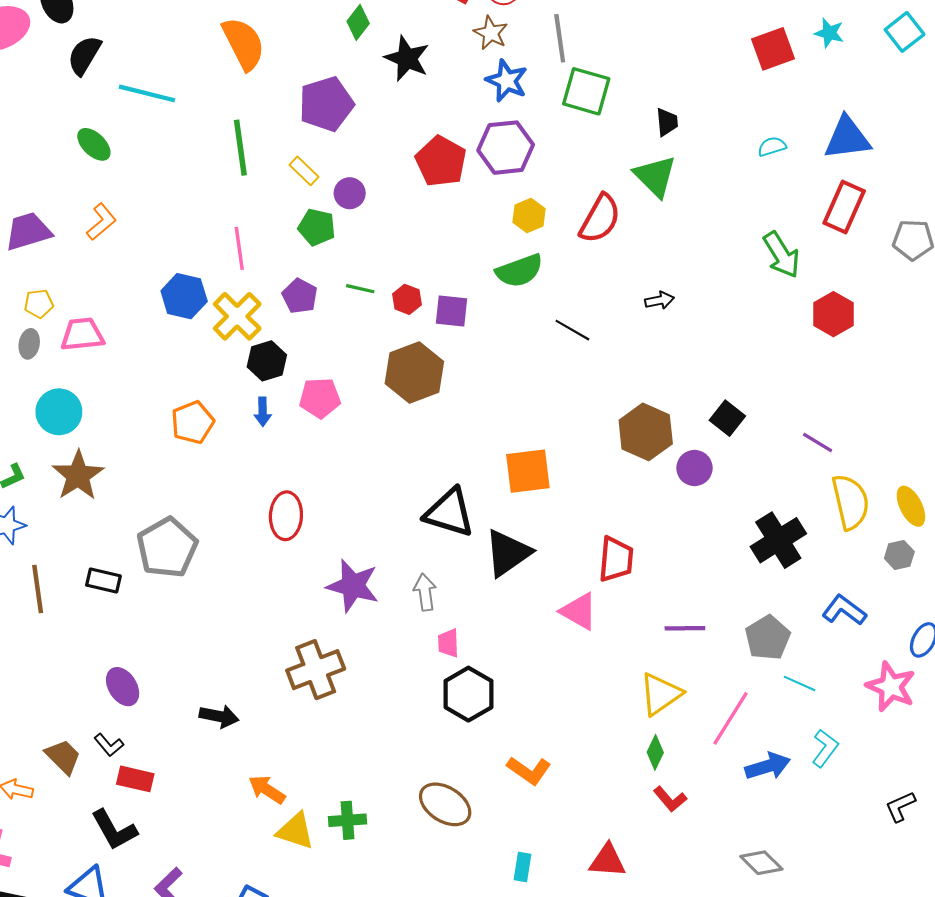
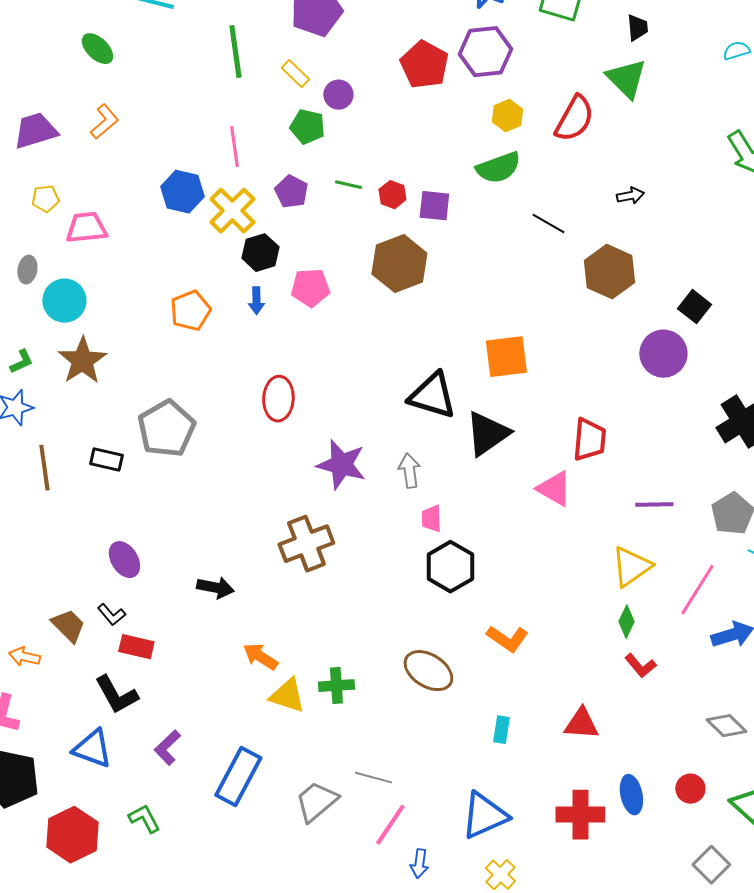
gray ellipse: (29, 344) -> (27, 270), moved
brown hexagon: (646, 432) -> (609, 272), moved
purple circle: (694, 468) -> (663, 354), size x1.4

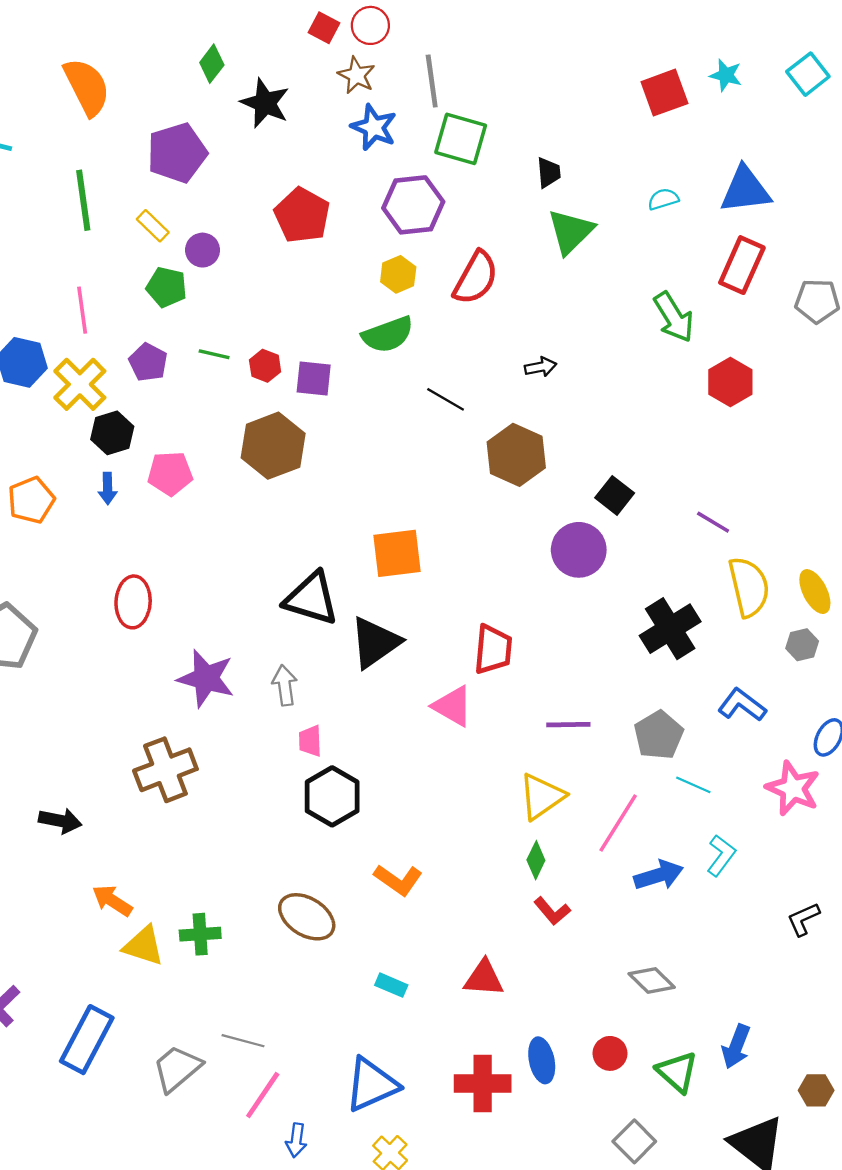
purple hexagon: (485, 52) -> (413, 205), moved
green triangle: (626, 79) -> (571, 232), moved, turned 30
cyan rectangle: (501, 730) -> (391, 985), turned -76

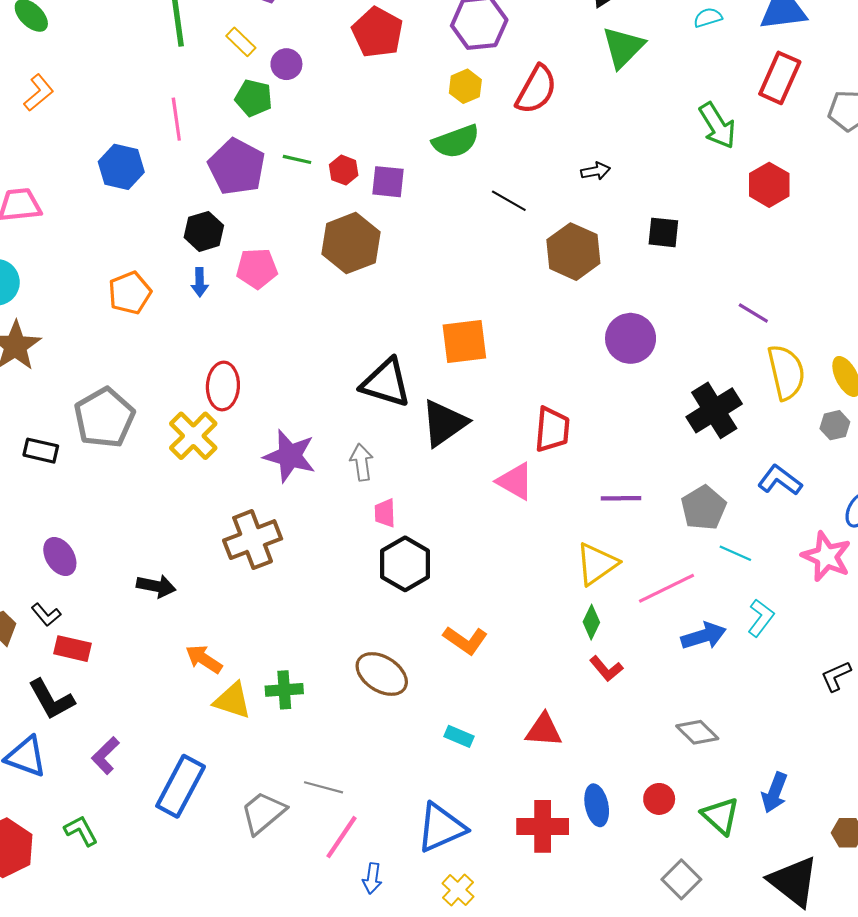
purple pentagon: (148, 362) -> (237, 167), size x1.6
yellow cross: (80, 384) -> (193, 436), moved
black square: (615, 495) -> (663, 232), moved, turned -32
pink line: (618, 823) -> (667, 588), turned 32

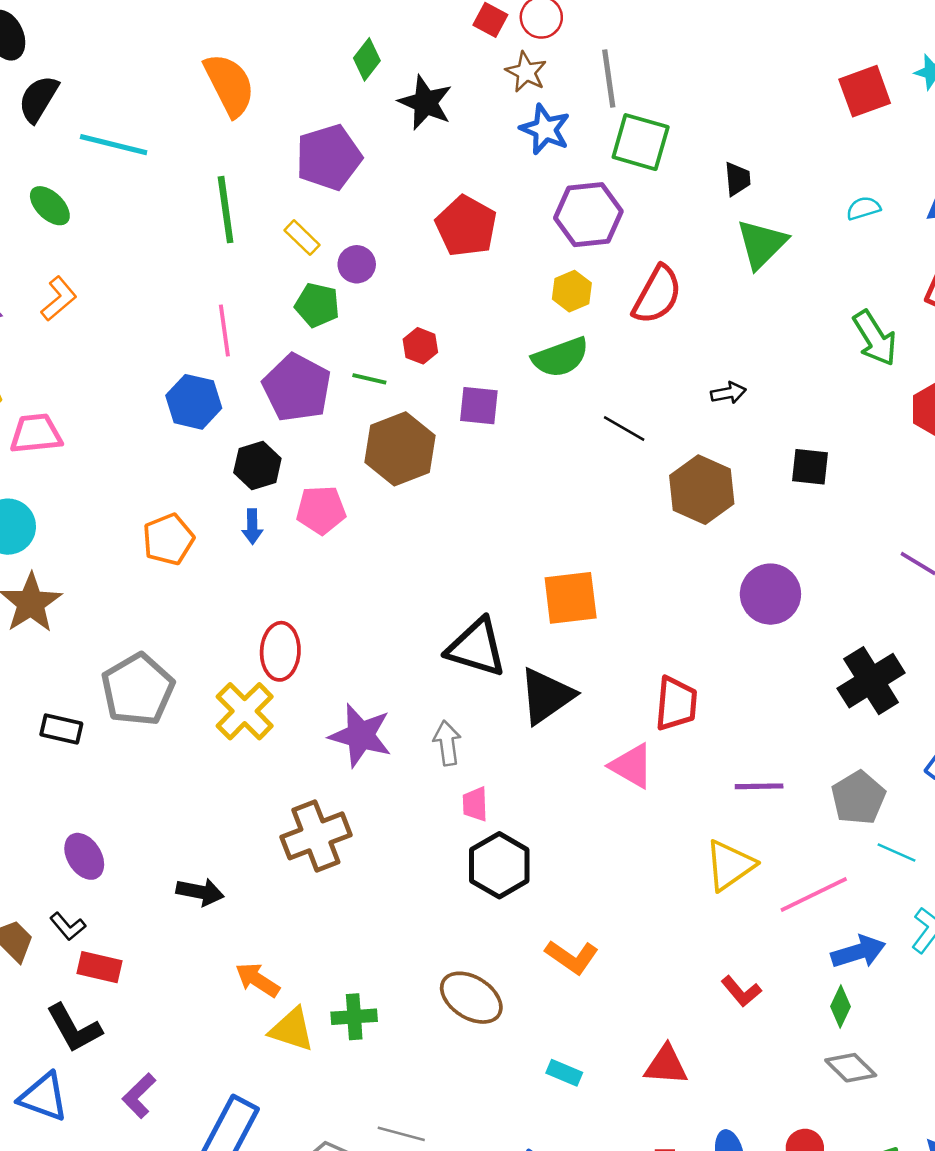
blue hexagon: (121, 167) -> (194, 402), moved
red hexagon: (344, 170) -> (420, 346), moved
brown hexagon: (351, 243) -> (400, 449), moved
green diamond: (591, 622) -> (841, 1007), moved

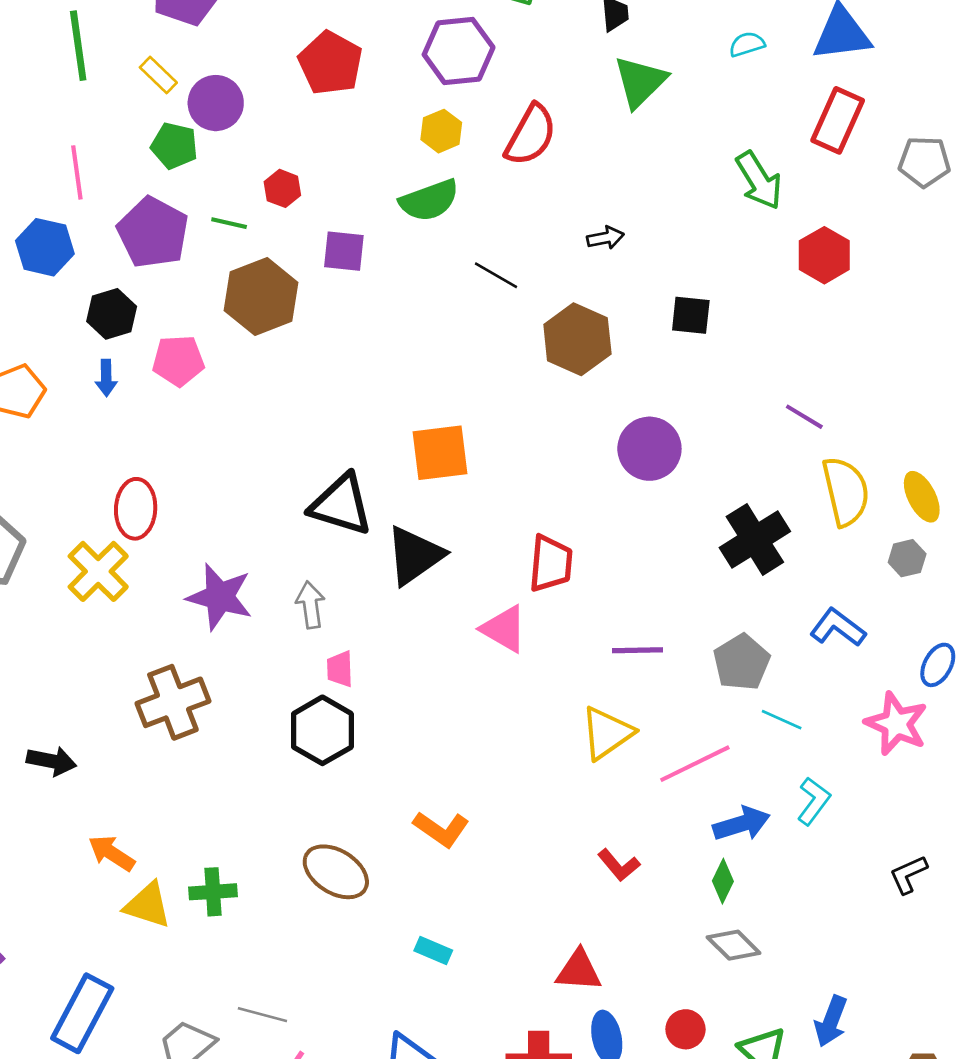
purple circle: (357, 264) -> (216, 103), size x1.4
black hexagon: (499, 865) -> (322, 730), moved
red triangle: (666, 1065) -> (579, 971), moved

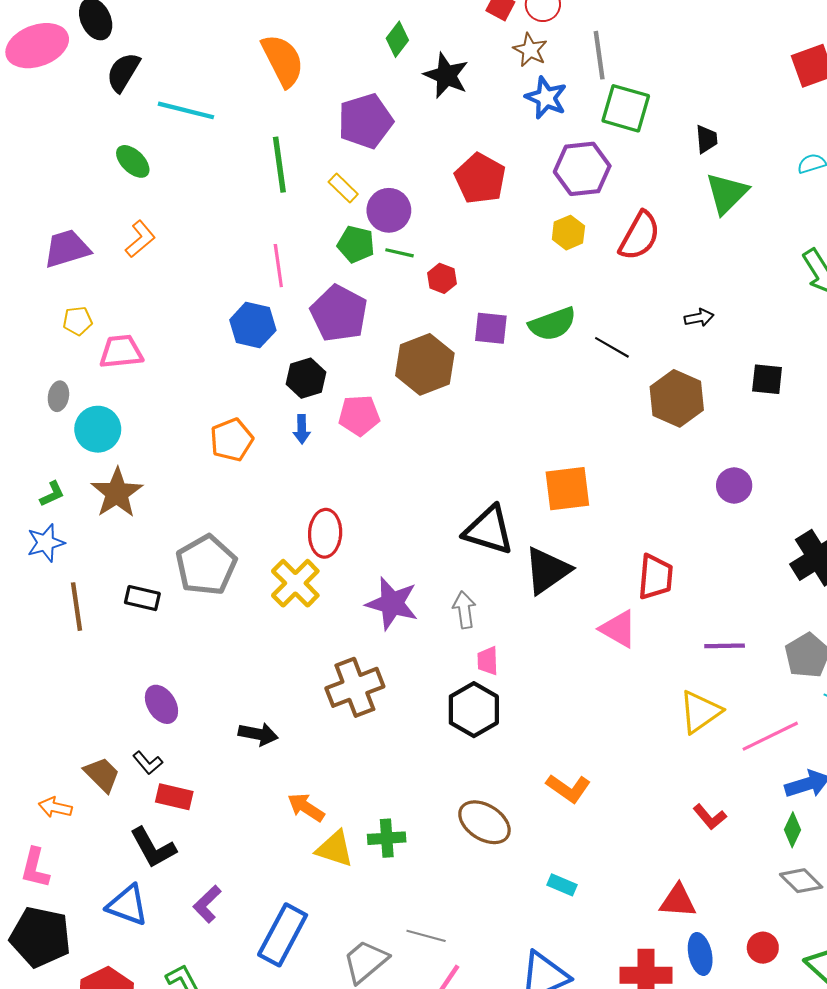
green semicircle: (429, 200) -> (552, 324), moved
green line: (229, 223) -> (399, 253), moved
purple circle: (649, 449) -> (734, 485), size x0.7

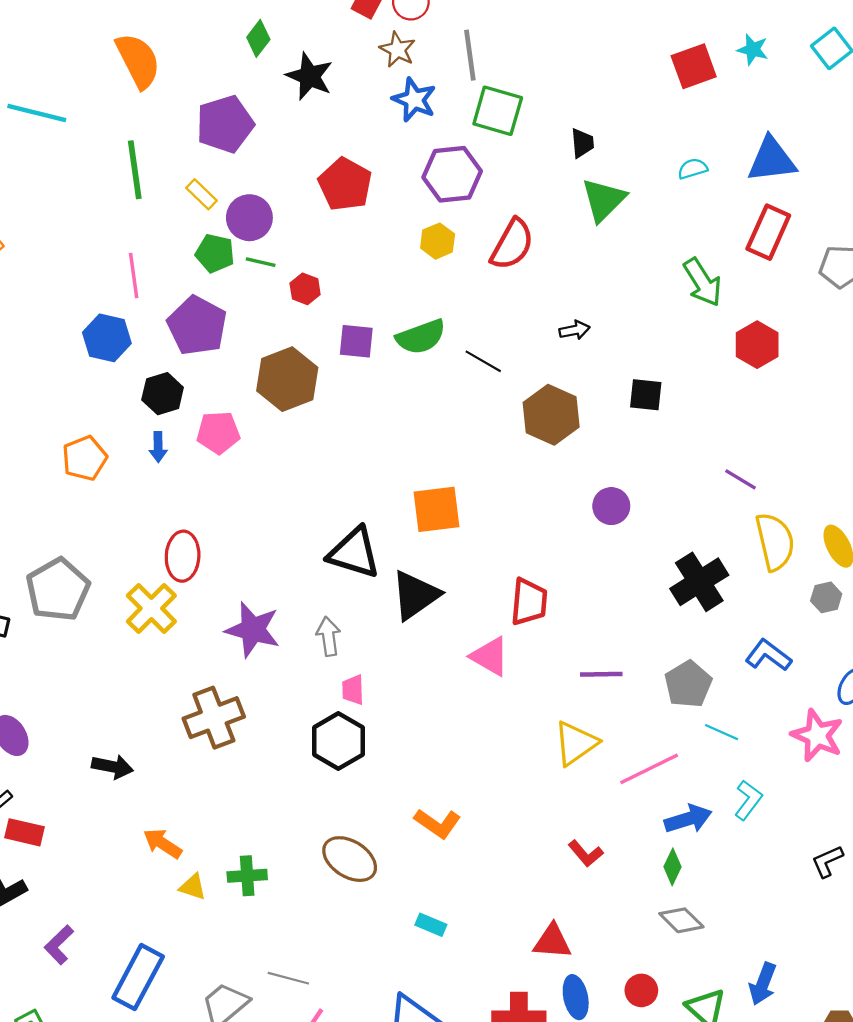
yellow triangle: (335, 849) -> (193, 887), size x0.7

